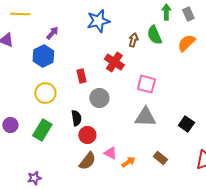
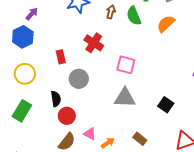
brown arrow: (133, 40) -> (111, 12), moved

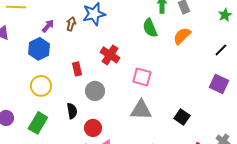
brown arrow: (111, 12) -> (71, 24), moved
red circle: (67, 116) -> (93, 128), moved

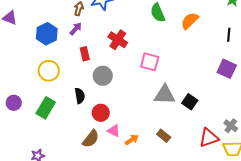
purple arrow: (48, 26) -> (76, 29), moved
black line: (221, 50) -> (229, 35), turned -40
gray triangle: (141, 110) -> (165, 95), moved

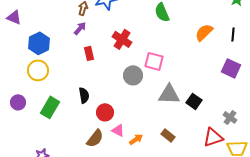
orange semicircle: (190, 21) -> (204, 32), moved
blue hexagon: (47, 34) -> (39, 43), moved
yellow circle: (49, 71) -> (38, 70), moved
gray circle: (103, 76) -> (133, 75), moved
gray cross: (231, 126) -> (230, 117), moved

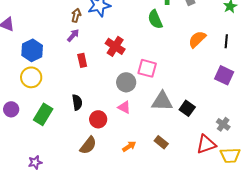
pink triangle: (118, 130) -> (124, 107), moved

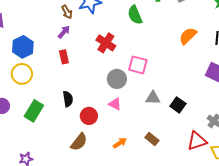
brown arrow: (76, 15) -> (67, 12), turned 136
green semicircle: (155, 19) -> (135, 15), moved
red rectangle: (82, 60) -> (64, 57), moved
gray triangle: (162, 101) -> (153, 98), size x0.7

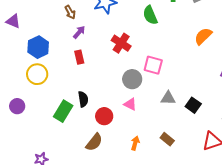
brown arrow: (67, 12) -> (70, 12), moved
green rectangle: (34, 111) -> (63, 111), moved
orange arrow: (120, 143) -> (135, 143), turned -40

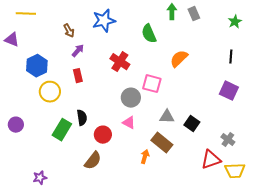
orange semicircle: (203, 36) -> (179, 59), moved
yellow circle: (37, 74) -> (50, 92), moved
brown rectangle: (167, 139) -> (162, 143), moved, size x1.5
orange arrow: (135, 143) -> (145, 157), moved

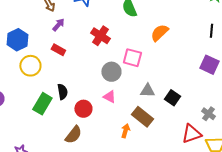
red rectangle: (78, 76) -> (58, 50), turned -48

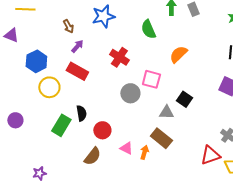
red rectangle: (58, 50) -> (77, 71), size x1.5
pink triangle: (109, 97) -> (126, 148), moved
black square: (172, 98) -> (184, 99), moved

